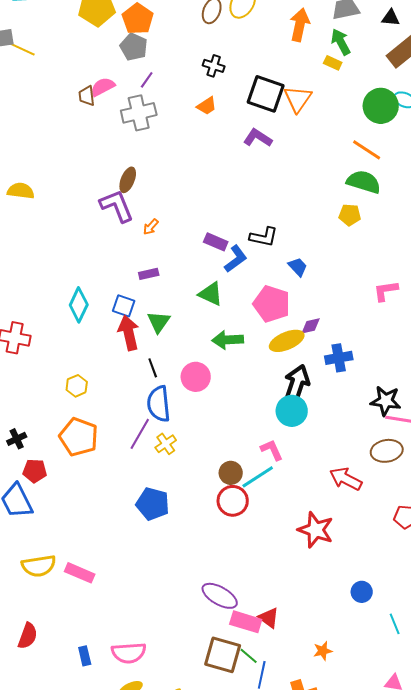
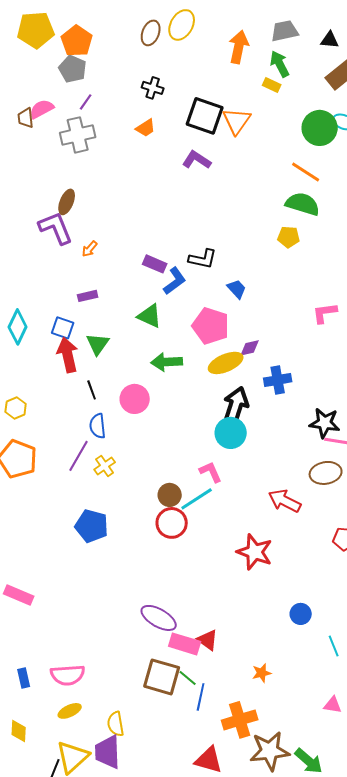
blue semicircle: (159, 404) -> (98, 426), size x0.7

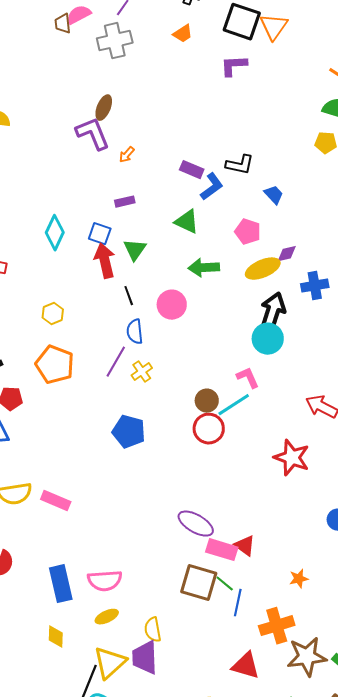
purple L-shape: (197, 160) -> (234, 66), turned -36
pink pentagon: (211, 326) -> (248, 232), size x0.7
blue rectangle: (24, 678) -> (61, 584), size x1.8

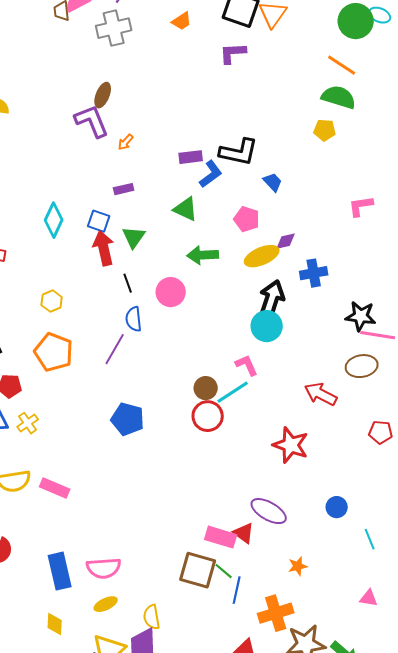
black L-shape: (240, 165) -> (239, 152), size x1.4
purple rectangle: (192, 170) -> (191, 157), turned -30
yellow cross: (142, 372) -> (28, 423), moved
purple ellipse: (196, 524) -> (269, 511), moved

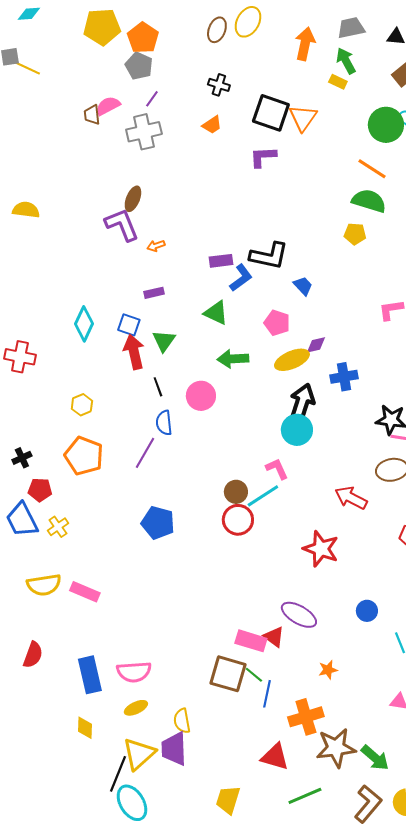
orange arrow: (126, 142) -> (156, 246), turned 30

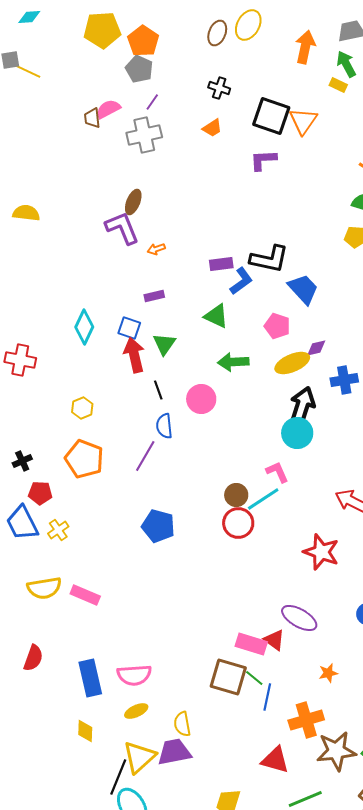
blue trapezoid: (303, 286) -> (303, 289), size x1.6
purple trapezoid: (174, 749) -> (174, 752), turned 81

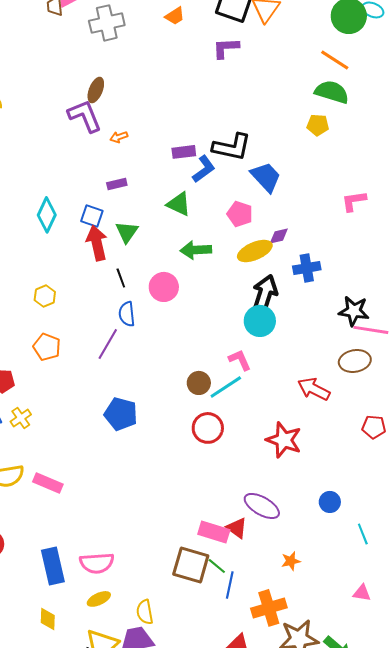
orange pentagon: (84, 459) -> (47, 347), size x0.7
red circle: (238, 523) -> (208, 428), moved

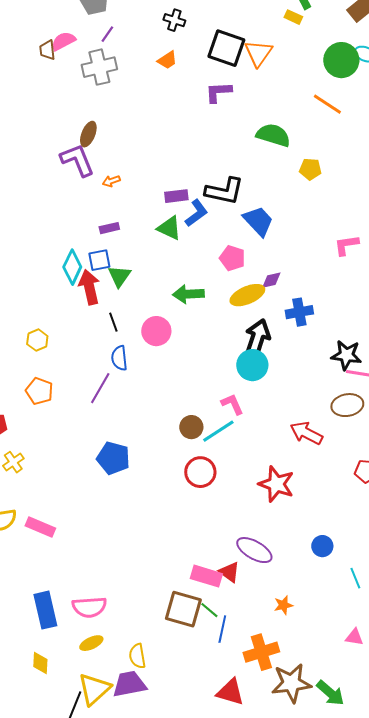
green semicircle: (332, 92) -> (273, 135), moved
green triangle: (179, 204) -> (169, 228), moved
cyan diamond: (47, 215) -> (72, 267), moved
blue square: (92, 216) -> (99, 260), moved, turned -30

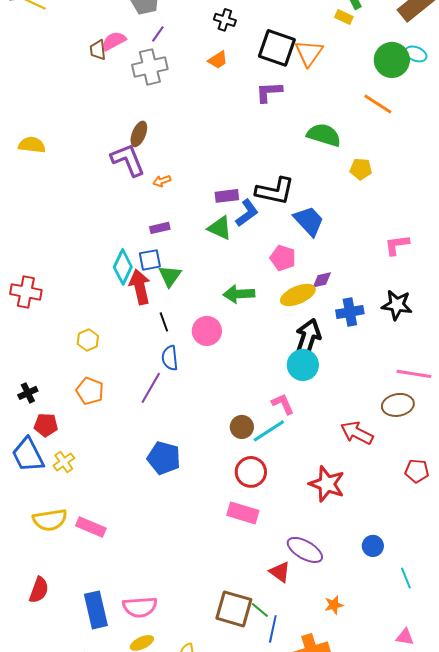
black star: (346, 355) -> (397, 305), moved
pink rectangle: (206, 576) -> (243, 513), moved

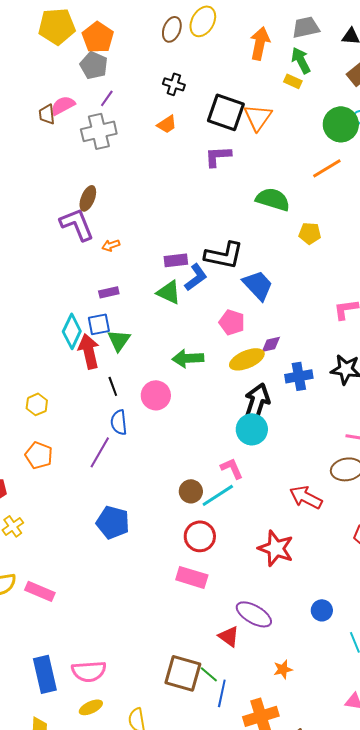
orange line: (378, 104) -> (327, 168), turned -64

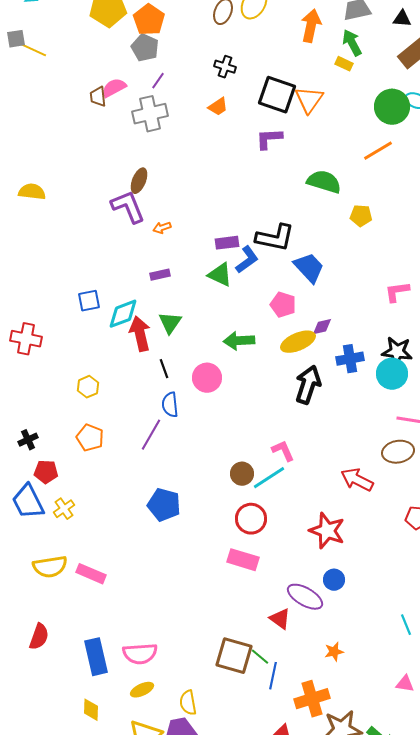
blue square: (99, 324) -> (89, 301), moved
cyan diamond: (72, 331) -> (123, 314), turned 44
cyan circle: (252, 429) -> (392, 374), moved
blue circle: (322, 610) -> (334, 580), moved

